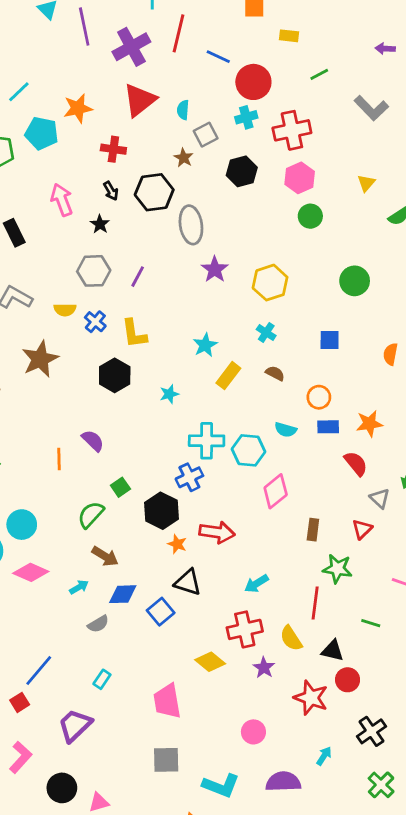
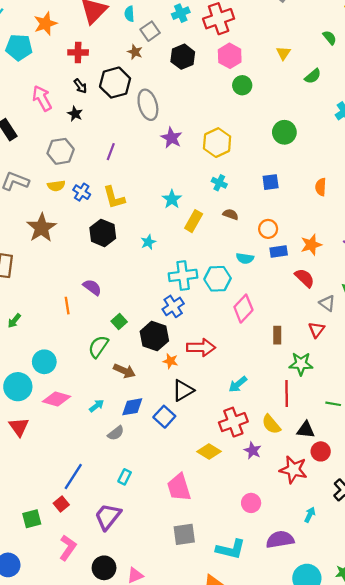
gray hexagon: (94, 271) -> (61, 151), moved
brown arrow: (105, 556) -> (124, 371), moved
black triangle: (188, 582) -> (183, 390), turned -40

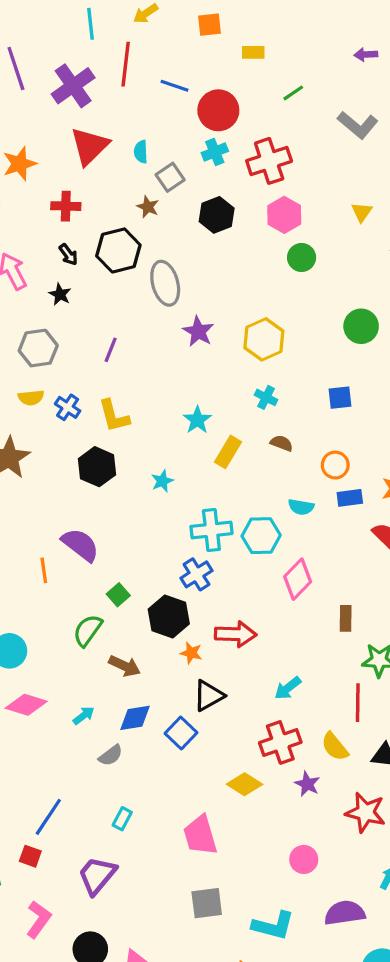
purple semicircle: (92, 287) -> (80, 545), size x1.4
red square: (61, 504) -> (30, 856), turned -32

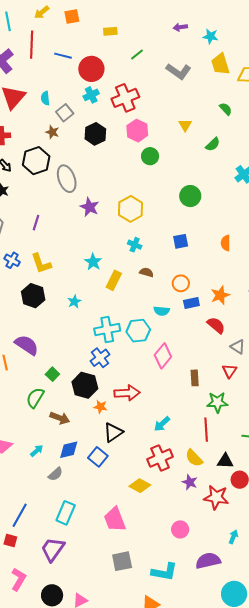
orange square: (210, 25) -> (72, 16), moved
purple star: (307, 784) -> (190, 482), moved
cyan rectangle: (122, 819) -> (66, 513), size x1.6

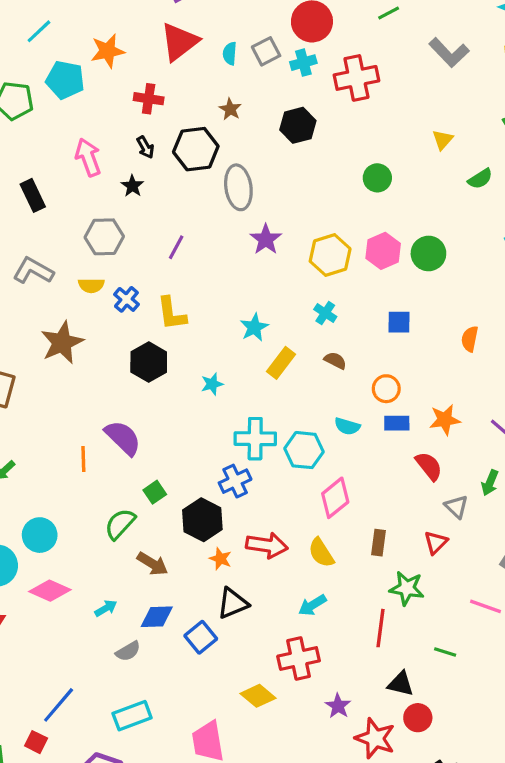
gray square: (65, 113) -> (266, 51), moved
pink hexagon: (137, 131) -> (383, 251), moved
yellow semicircle: (194, 458) -> (321, 553), moved
cyan rectangle: (66, 513) -> (132, 716), turned 35

